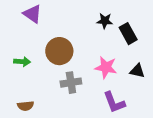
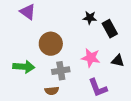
green arrow: (22, 62) -> (24, 67), moved, size x1.5
brown semicircle: (26, 106) -> (52, 91), moved

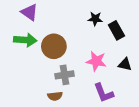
green arrow: (24, 67) -> (25, 40), moved

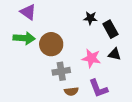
black triangle: (125, 64) -> (114, 54), moved
brown semicircle: (55, 96) -> (71, 91), moved

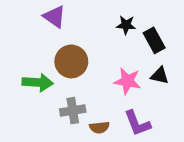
purple triangle: (28, 12) -> (54, 17), moved
green arrow: (24, 38) -> (38, 83), moved
gray cross: (61, 71) -> (73, 111), moved

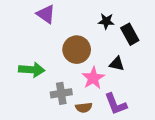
brown circle: (71, 61) -> (77, 50), moved
black triangle: (160, 75) -> (117, 64), moved
pink star: (127, 81) -> (93, 78), moved, turned 30

